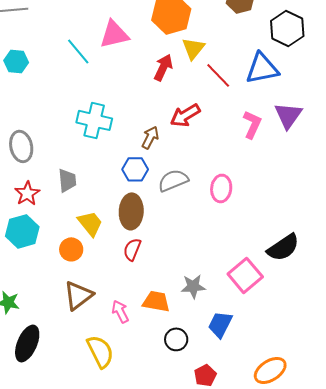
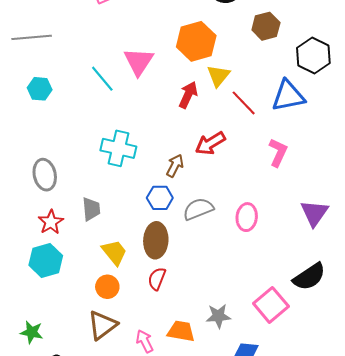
pink triangle: (114, 34) -> (139, 62), turned -44
purple triangle: (288, 115) -> (314, 213), moved
orange circle: (71, 249) -> (107, 287), moved

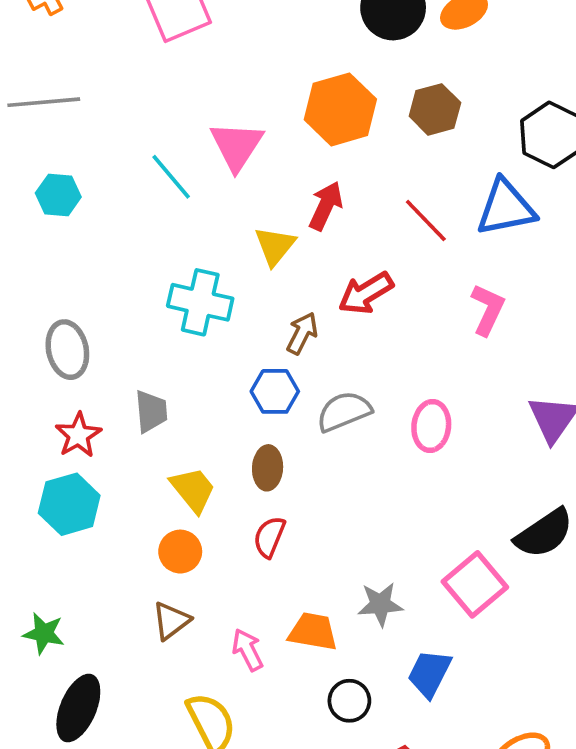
brown hexagon: (266, 26) -> (435, 109), moved
yellow triangle: (218, 76) -> (275, 246), moved
brown ellipse: (156, 240) -> (268, 468), size x0.7
brown triangle: (102, 325) -> (171, 621), size x0.7

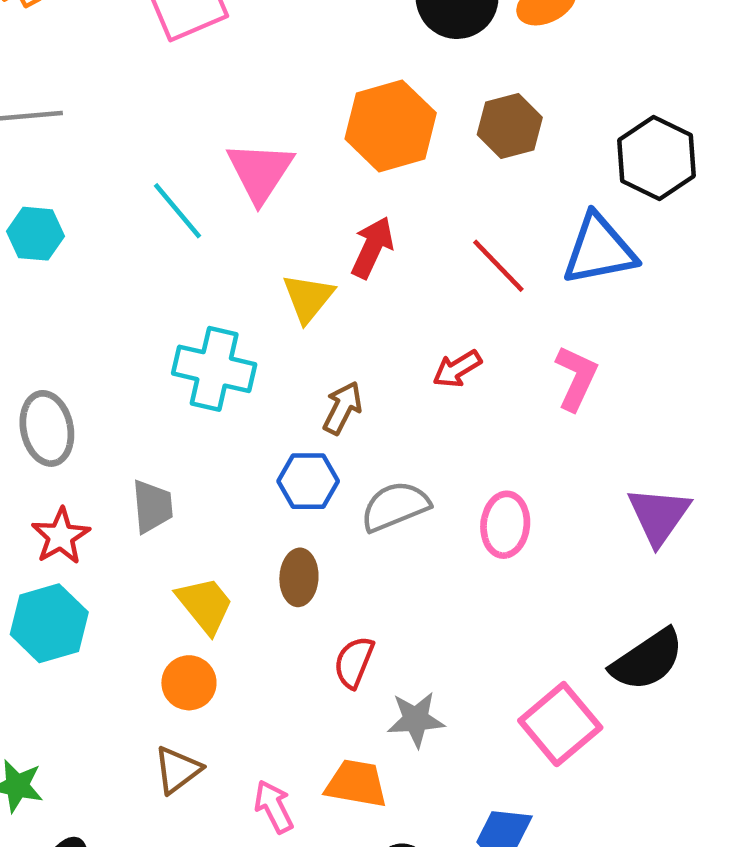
red arrow: (366, 293) -> (457, 369), moved, size x0.7
red semicircle: (269, 537) -> (354, 662), moved
gray star: (380, 604) -> (416, 719), moved

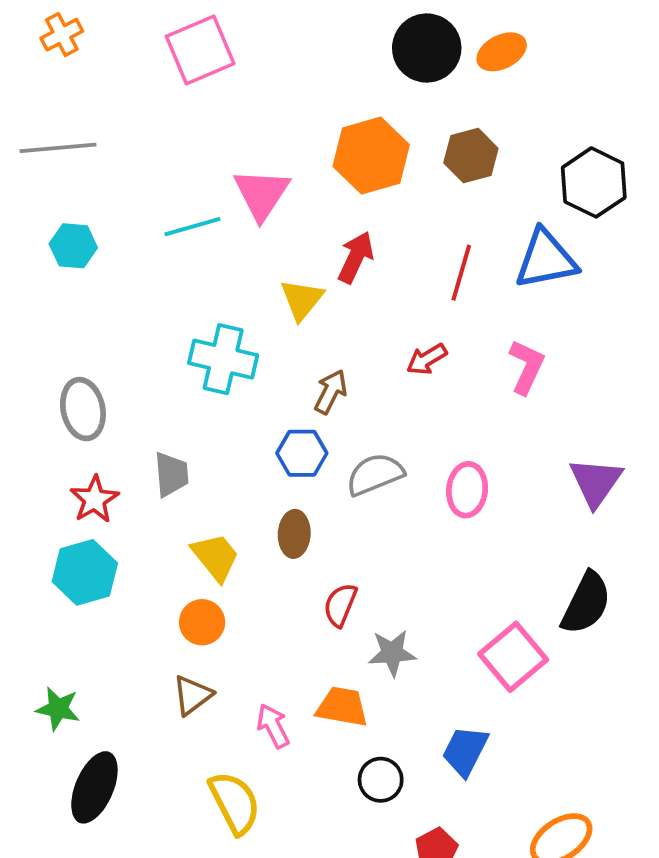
cyan line: (178, 211) -> (192, 227), turned -66
red line: (498, 266) -> (461, 273), turned 60
black semicircle: (647, 660) -> (586, 603), turned -30

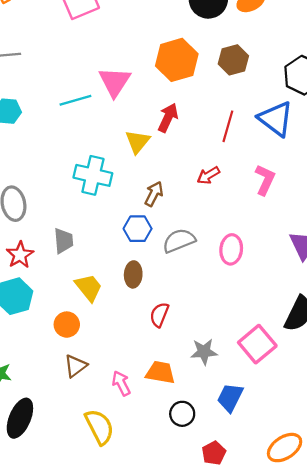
blue triangle: (546, 259) -> (276, 119), turned 48
orange circle: (202, 622) -> (67, 325), moved
gray star: (392, 653) -> (204, 352), moved

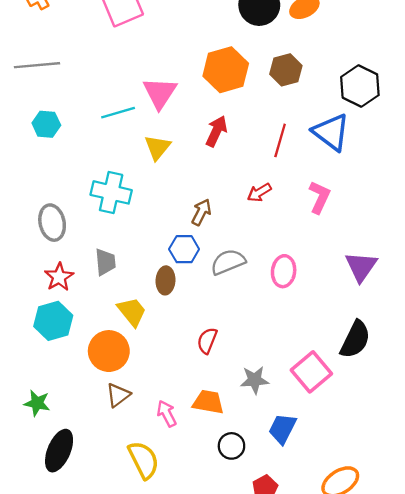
yellow triangle: (138, 142) -> (157, 147), moved
cyan cross: (93, 175) -> (111, 192), moved
brown ellipse: (133, 274) -> (166, 280), moved
orange circle: (67, 325) -> (109, 351), size x1.5

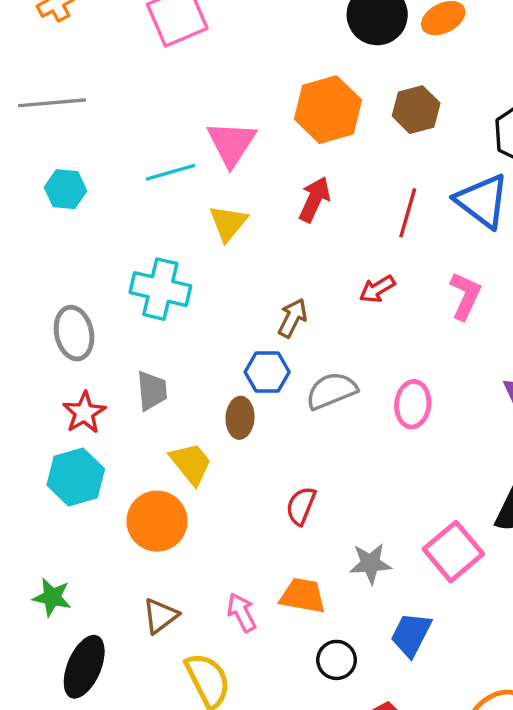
brown triangle: (118, 395) -> (160, 616), moved

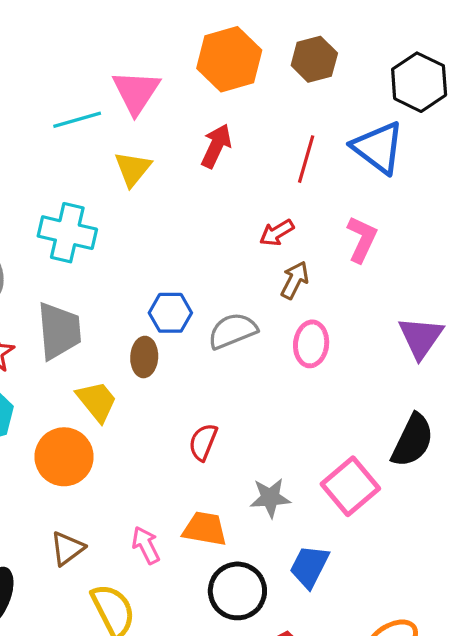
brown arrow: (292, 318) -> (295, 280), moved
gray trapezoid: (152, 391) -> (59, 331), size x1.5
black circle: (337, 660) -> (237, 591), size x1.5

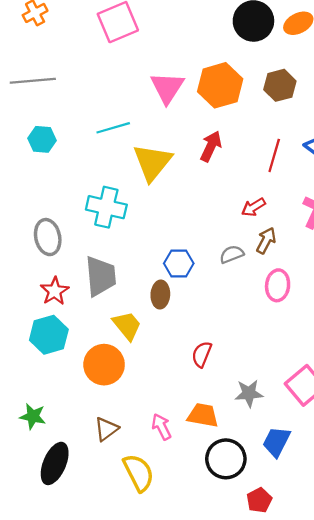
pink triangle: (136, 92) -> (167, 88), moved
yellow triangle: (133, 169) -> (152, 162), size x1.5
gray semicircle: (233, 331) -> (232, 254), moved, size x0.7

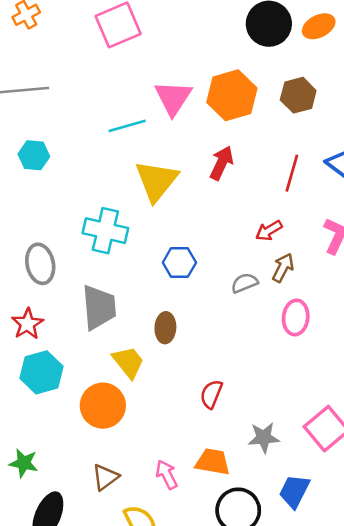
cyan line: (113, 128) -> (127, 126), moved
blue hexagon: (179, 263) -> (179, 263), moved
red star: (55, 291) -> (27, 324), moved

